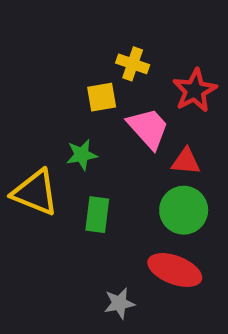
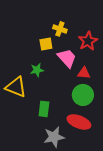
green rectangle: (97, 215) -> (44, 109), moved
gray star: (119, 303) -> (54, 137), size x1.5

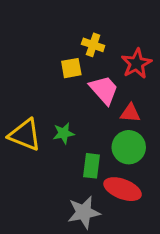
green star: (37, 70) -> (64, 133), moved
green rectangle: (44, 109) -> (92, 166), moved

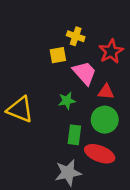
green star: (64, 133) -> (67, 101), moved

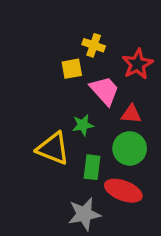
yellow triangle: (20, 110) -> (53, 148), moved

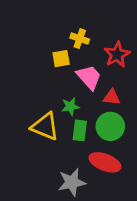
green rectangle: (92, 167) -> (80, 130), moved

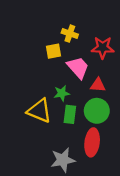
red star: (117, 55) -> (103, 48), turned 30
red ellipse: (105, 162) -> (92, 142), turned 76

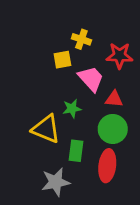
green rectangle: (70, 114) -> (76, 151), moved
gray star: (63, 160) -> (56, 182), moved

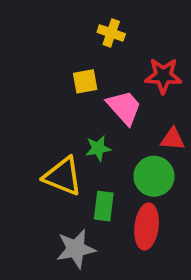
yellow cross: (81, 39) -> (111, 33), moved
red triangle: (114, 99) -> (173, 139), moved

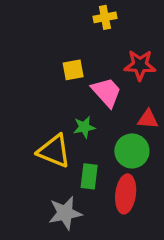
yellow cross: (111, 33) -> (105, 17), moved, turned -30

